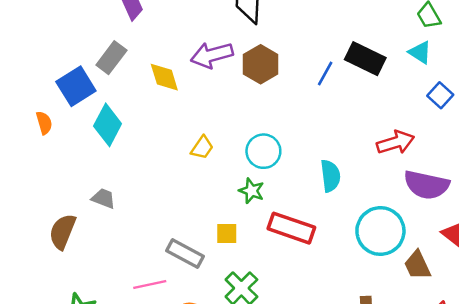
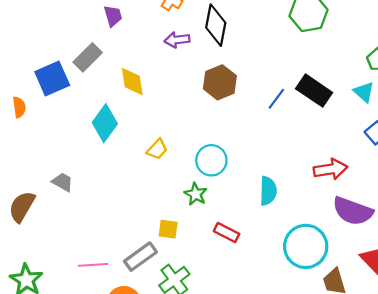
purple arrow: (212, 55) -> (177, 40), moved, size x0.7
cyan diamond: (108, 125) -> (105, 123), moved
red rectangle: (291, 228) -> (227, 233), size x0.6
gray rectangle: (185, 253) -> (140, 257), moved, turned -72

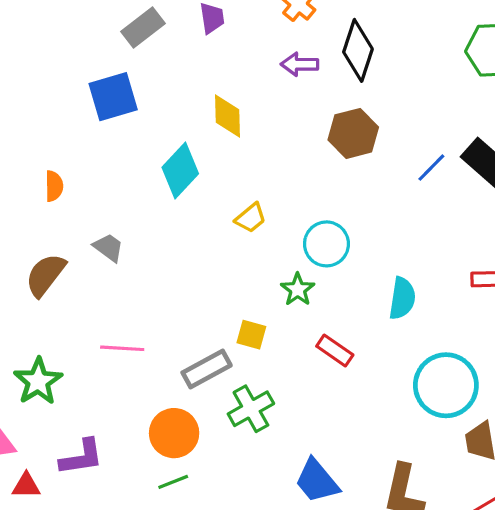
gray rectangle: (88, 57) -> (143, 28), moved
orange semicircle: (19, 107) -> (54, 186), moved
pink line: (93, 265) -> (122, 348), moved

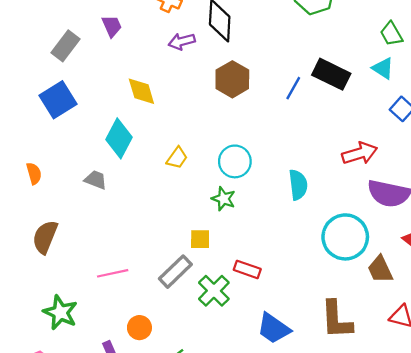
gray trapezoid: (108, 247) -> (96, 180), moved
red rectangle: (335, 350) -> (247, 269), moved
orange circle: (174, 433) -> (139, 328), moved, size x0.7

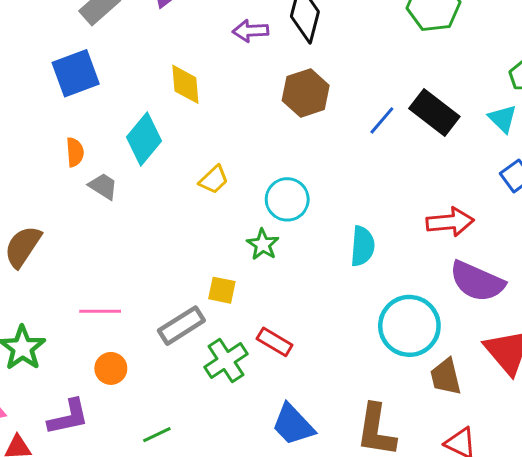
orange semicircle: (34, 173) -> (75, 152), moved
orange circle: (139, 328) -> (111, 368), moved

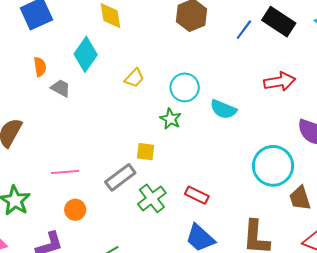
red arrow: (450, 222) -> (280, 82), moved
cyan semicircle: (362, 246) -> (223, 109), moved, turned 112
red rectangle: (275, 342) -> (197, 195), moved

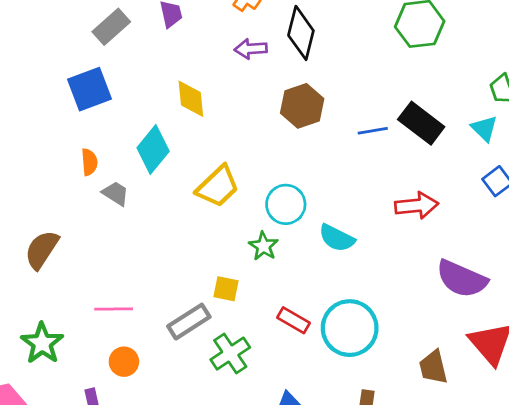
blue line: (244, 30) -> (373, 131), turned 40
yellow trapezoid: (134, 78) -> (218, 186), size x1.6
cyan circle: (273, 166) -> (350, 328), moved
red rectangle: (197, 195) -> (294, 320), moved

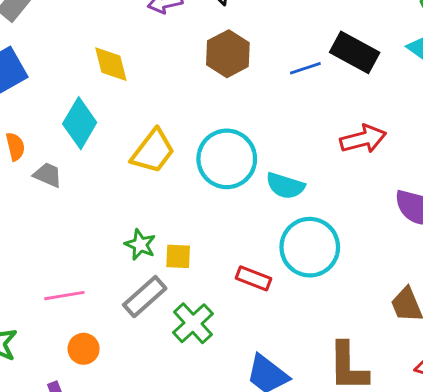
cyan circle: (286, 204) -> (227, 159), size x1.4
green star: (263, 246) -> (140, 245), moved
cyan circle: (350, 328) -> (310, 247), moved

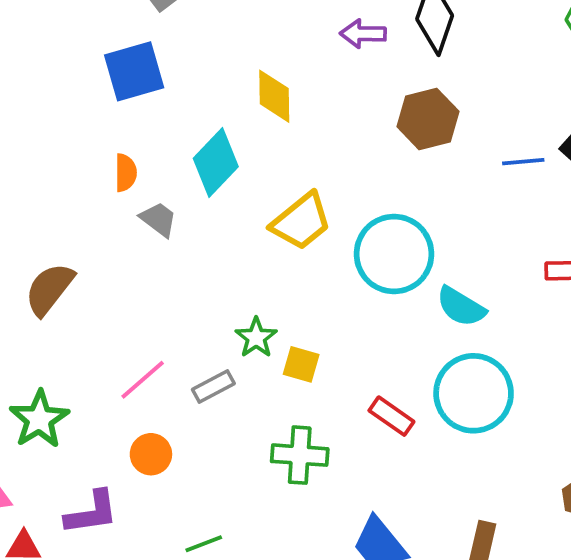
pink line: (64, 296) -> (143, 380), turned -45
gray rectangle: (145, 297) -> (213, 386), moved, size x0.7
green cross: (193, 323) -> (300, 455), turned 33

